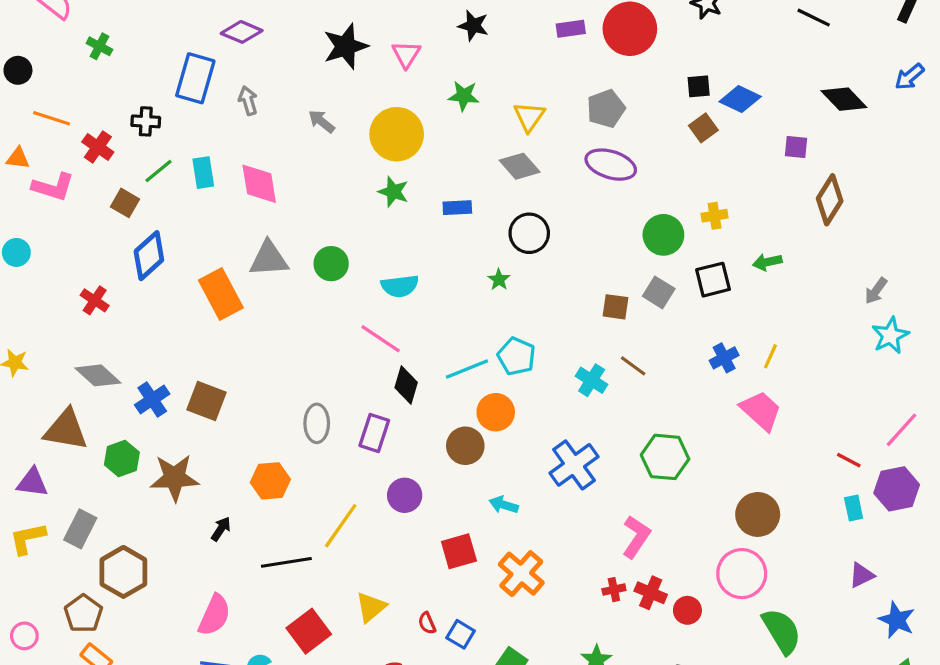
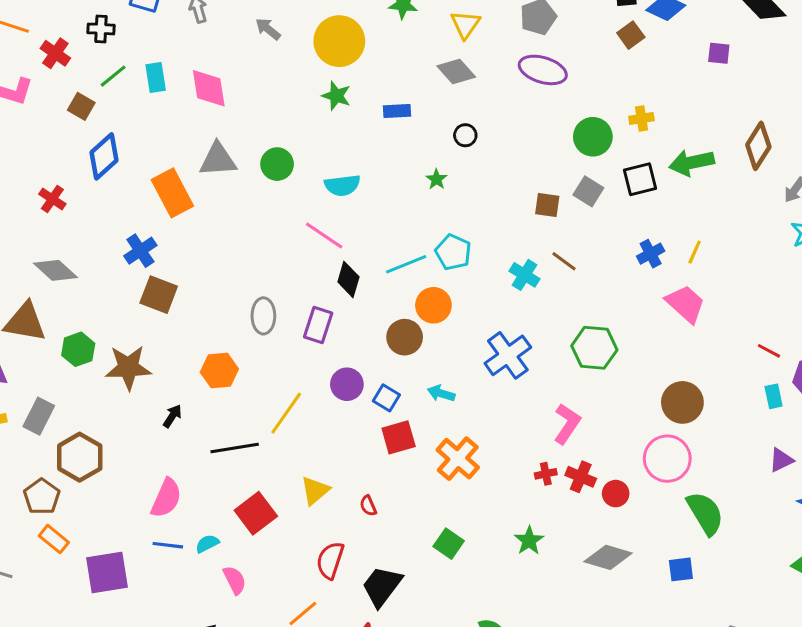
brown diamond: (830, 200) -> (758, 146), moved
black circle: (529, 233) -> (465, 135), size x0.6
green arrow: (767, 262) -> (692, 163), size x1.6
blue cross: (152, 399) -> (140, 251), moved
blue square: (461, 634) -> (386, 398), moved

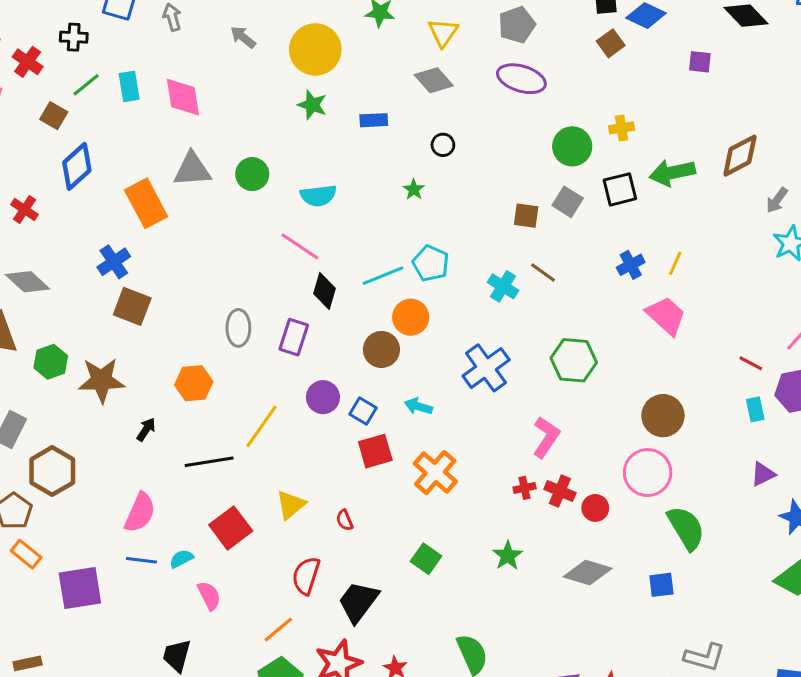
brown diamond: (758, 146) -> (740, 156), turned 30

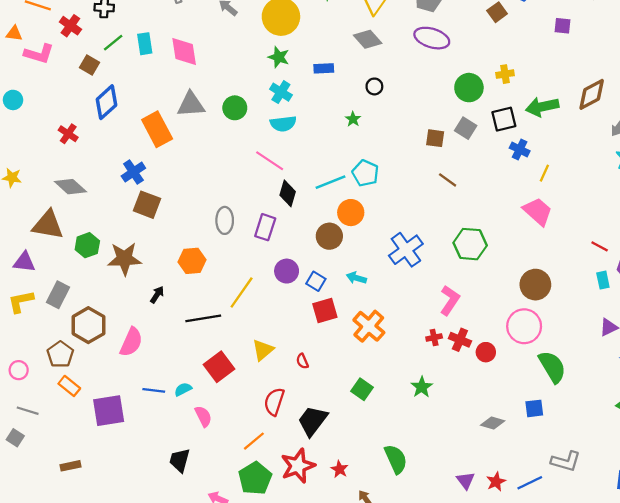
blue cross: (631, 265) -> (520, 149), moved, turned -36
cyan cross: (503, 286) -> (281, 92), moved
pink semicircle: (140, 513) -> (131, 342), moved
gray diamond: (588, 573) -> (493, 423), moved, size x0.7

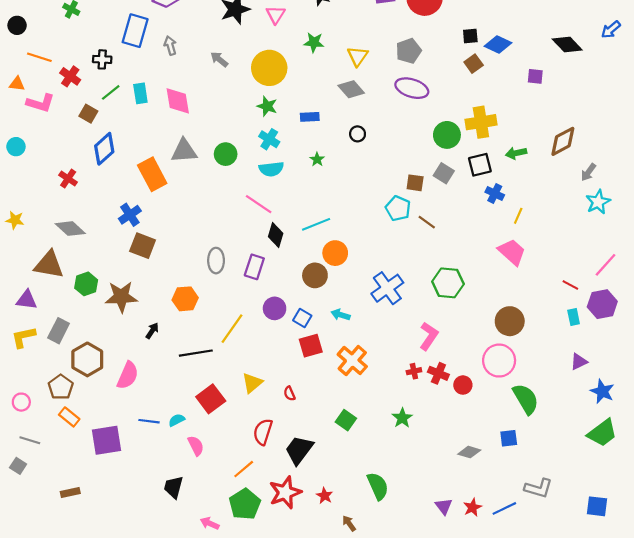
yellow cross: (505, 74) -> (481, 122), size x1.8
green arrow: (542, 107) -> (516, 153), size x0.7
green star: (353, 119) -> (317, 159), moved
cyan pentagon: (365, 173) -> (398, 208), moved

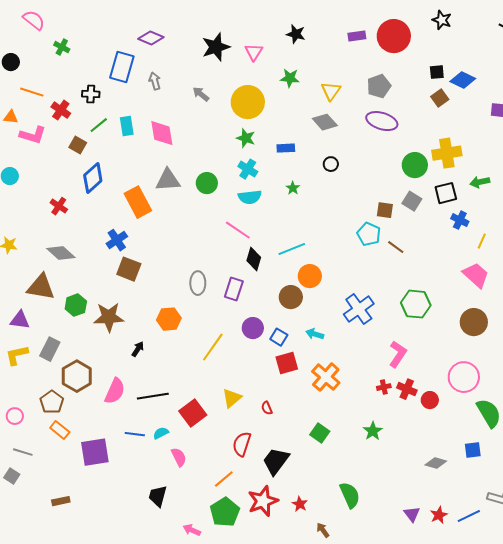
brown circle: (510, 321) -> (474, 322), moved
black line: (196, 353) -> (153, 396), moved

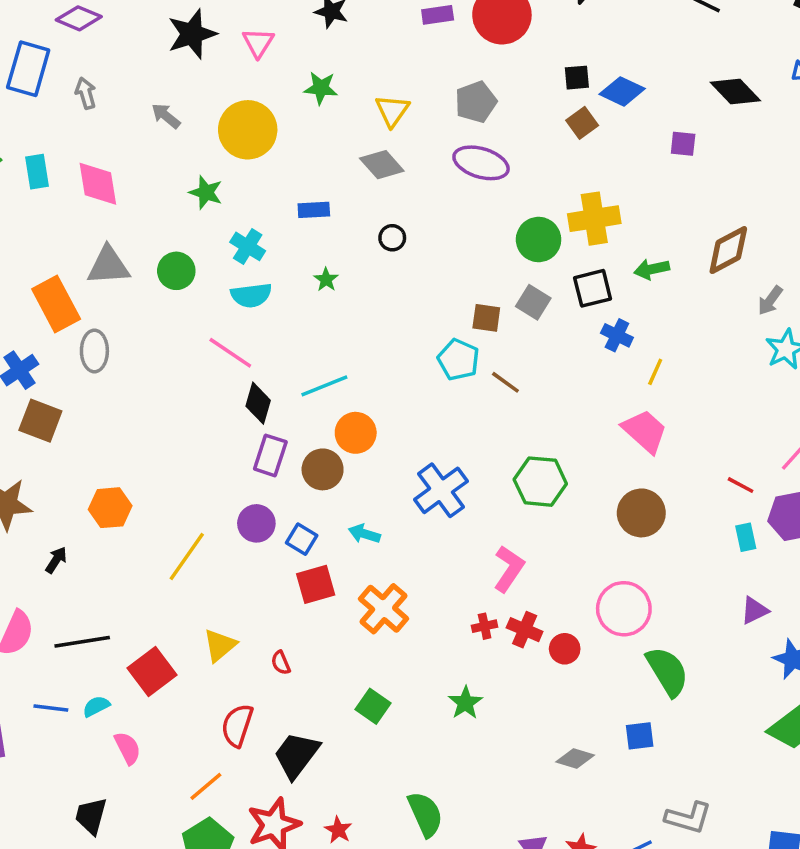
green star: (246, 138) -> (206, 192), moved
gray ellipse: (198, 283) -> (94, 351), moved
purple rectangle: (234, 289) -> (270, 455), moved

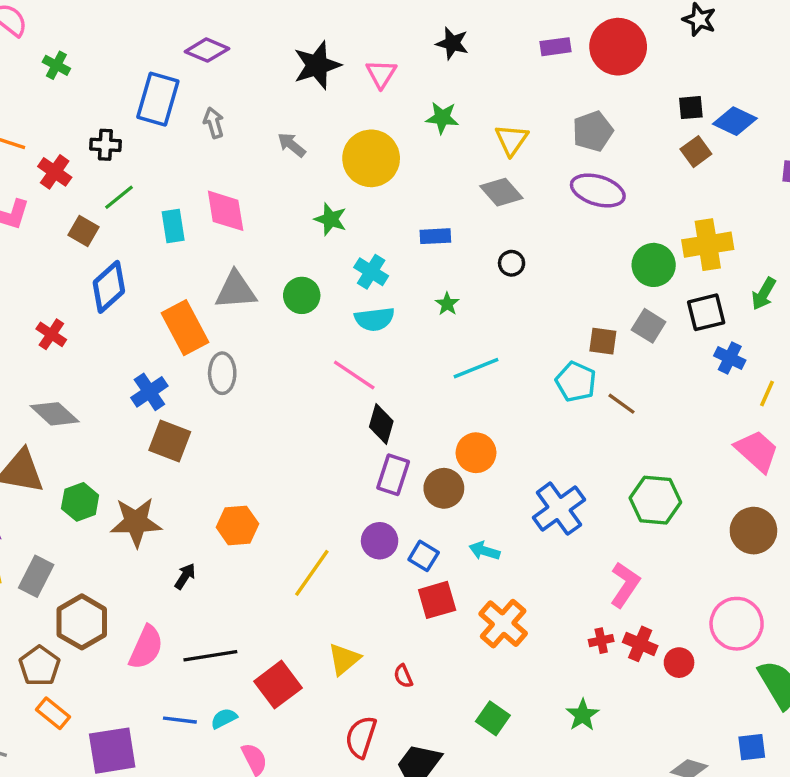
cyan rectangle: (37, 172) -> (173, 226), moved
green arrow: (652, 269) -> (764, 294), turned -48
cyan line: (324, 386) -> (476, 368), moved

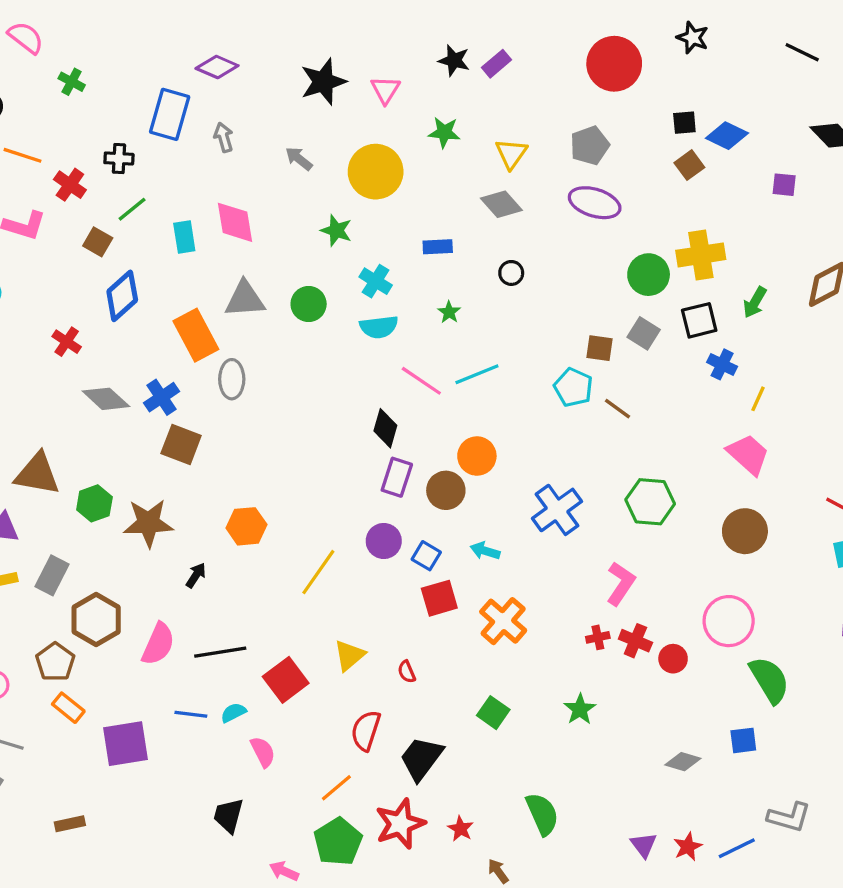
purple rectangle: (556, 47) -> (497, 64), moved, turned -32
pink line: (354, 375) -> (421, 381), moved
gray diamond: (55, 414) -> (106, 399), moved

